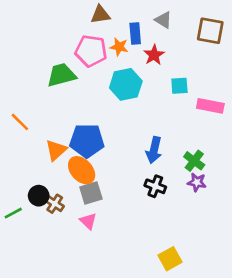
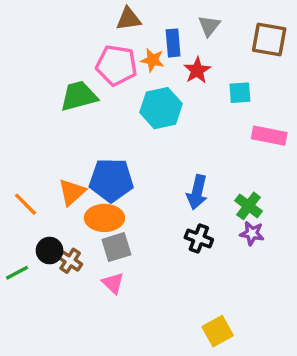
gray triangle: (163, 20) -> (209, 26), turned 36
cyan square: (179, 86) -> (240, 93), moved
orange line: (20, 122) -> (25, 204), moved
orange ellipse: (82, 170) -> (104, 218), turned -48

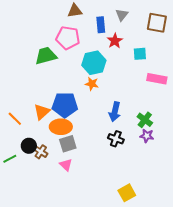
orange star: (152, 60) -> (92, 84), moved

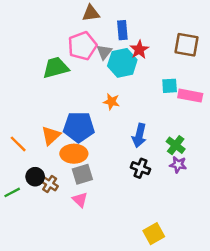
gray triangle: (122, 15) -> (104, 52), moved
brown square: (157, 23) -> (187, 45), moved
pink pentagon: (68, 38) -> (82, 46), turned -30
cyan square: (140, 54) -> (170, 86), moved
cyan hexagon: (94, 63) -> (122, 63), moved

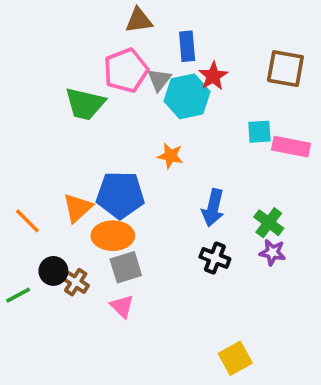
green trapezoid: (56, 68) -> (85, 104), turned -152

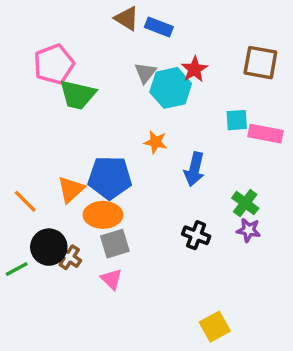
brown triangle: (139, 20) -> (127, 19), turned 40
blue rectangle: (187, 46) -> (159, 27), moved, turned -64
pink pentagon: (126, 70) -> (54, 64), moved
blue arrow: (213, 208) -> (194, 169), moved
black circle: (53, 271) -> (49, 247), size x1.4

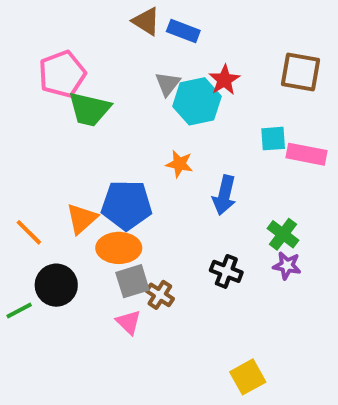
brown cross: (69, 257) -> (160, 295), moved

